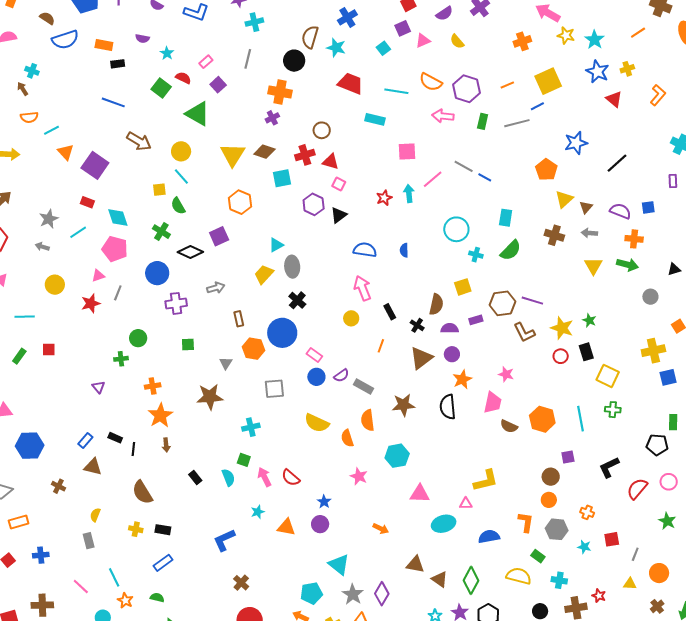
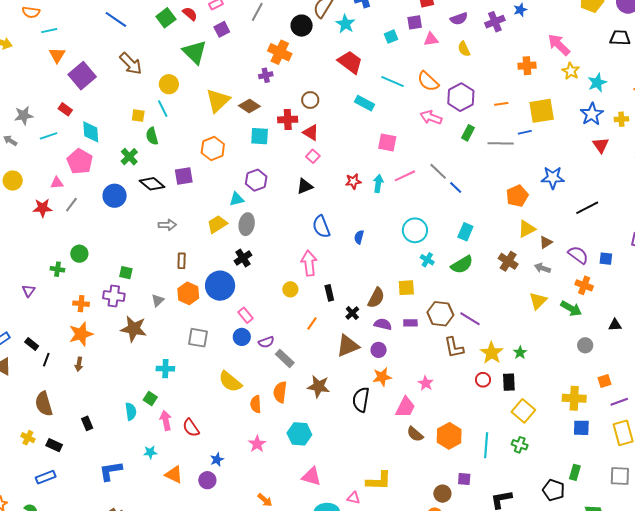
purple hexagon: (314, 204) -> (256, 180), moved
blue semicircle: (365, 250) -> (321, 227), turned -135
purple cross: (176, 303) -> (114, 296), moved
black rectangle: (195, 477) -> (87, 423), moved

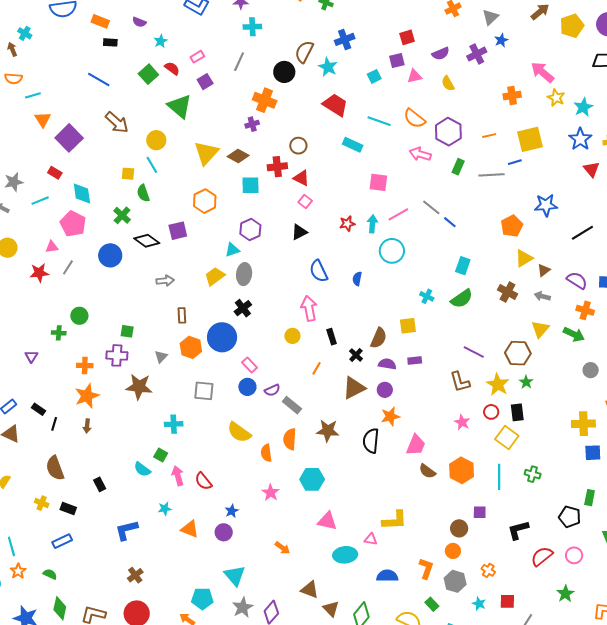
cyan circle: (415, 230) -> (392, 251), moved
brown hexagon: (440, 314) -> (518, 353), moved
pink star: (426, 383) -> (462, 422), moved
cyan semicircle: (131, 411) -> (142, 469), turned 138
yellow square: (523, 411) -> (507, 438), moved

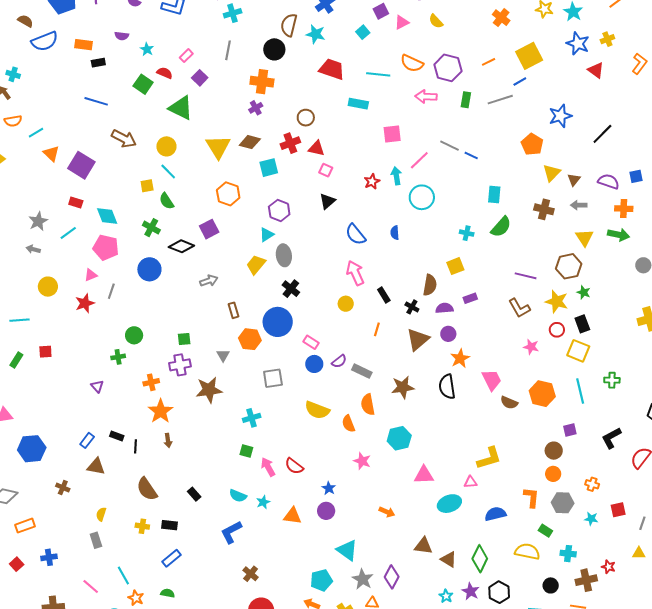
orange cross: (512, 95) -> (501, 18), turned -30
pink trapezoid: (416, 445) -> (492, 380), turned -35
cyan semicircle: (142, 469) -> (238, 496), moved

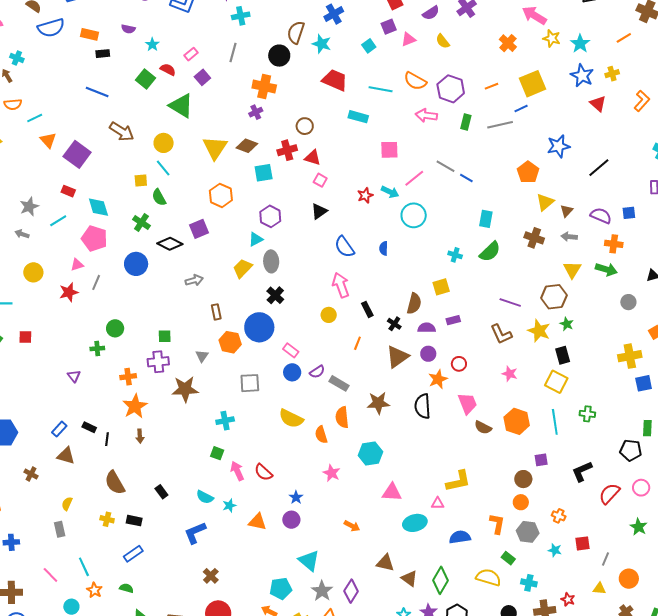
cyan arrow: (396, 176) -> (390, 192), turned 120
red circle: (557, 330) -> (459, 364), moved

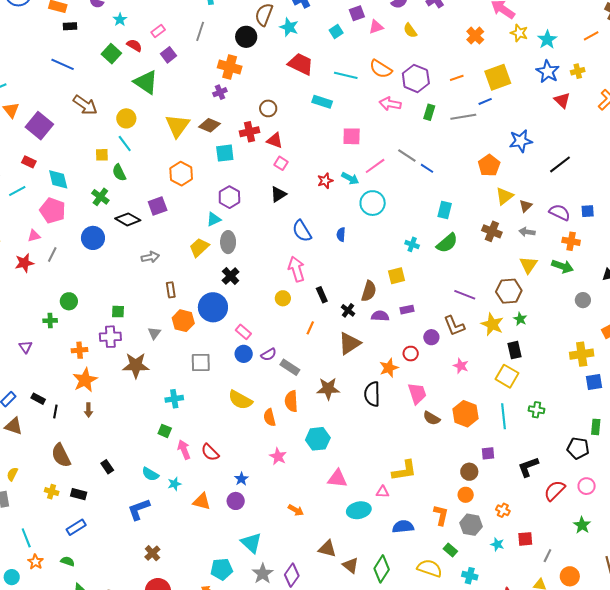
purple circle: (428, 354) -> (431, 337), moved

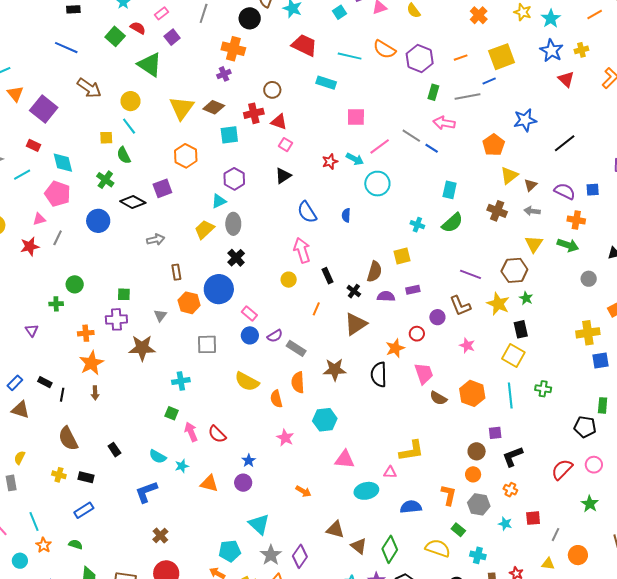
pink arrow: (390, 104) -> (444, 123), moved
black L-shape: (528, 467) -> (513, 457), moved

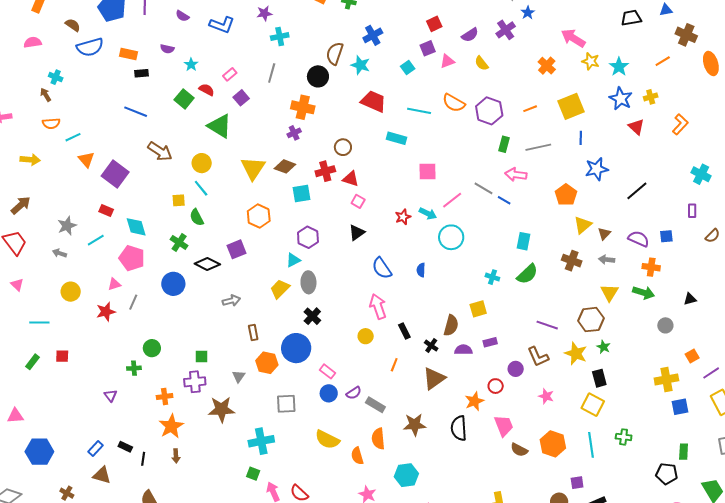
blue line: (489, 81) -> (581, 138), moved, turned -64
cyan cross: (181, 381) -> (261, 441), size x1.4

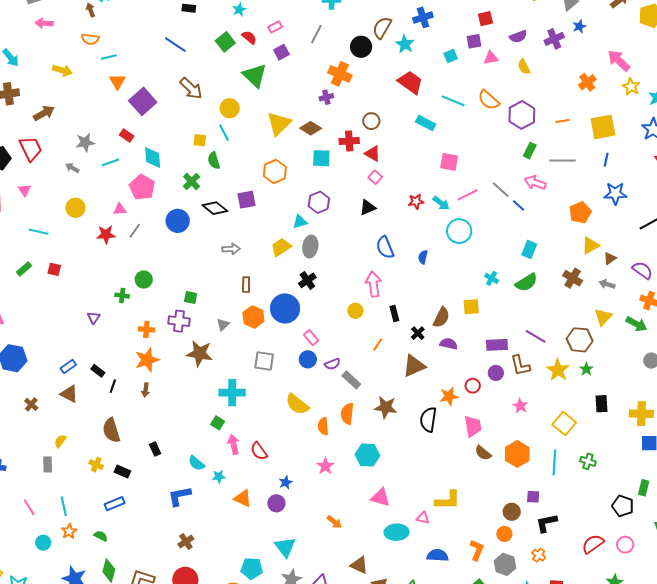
purple rectangle: (490, 342) -> (497, 345), moved, size x1.5
black rectangle: (599, 378) -> (601, 404), moved

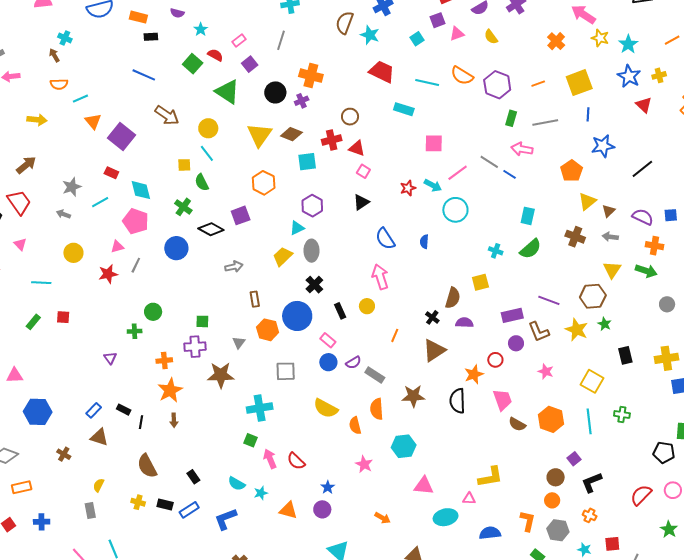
black circle: (361, 47) -> (275, 92), moved
black rectangle: (394, 314) -> (340, 311), moved
purple square: (533, 497) -> (574, 459), turned -32
blue rectangle: (115, 504) -> (189, 510), moved

